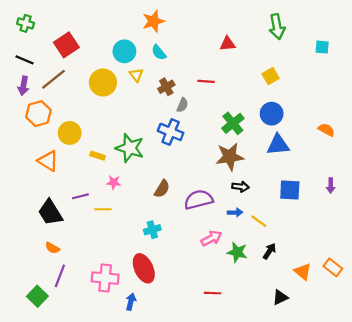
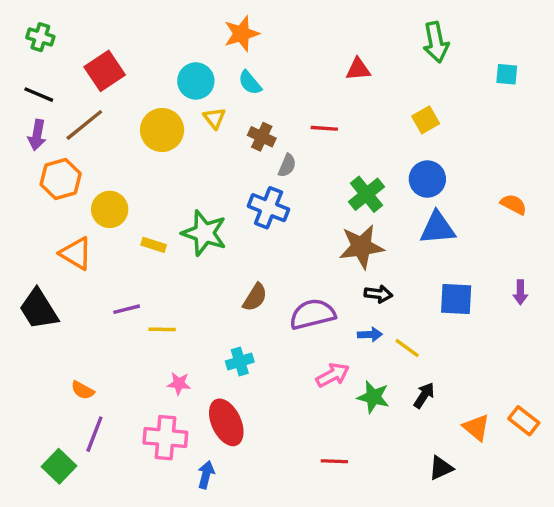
brown cross: (166, 87) -> (262, 137), turned -35
pink star: (114, 182) -> (179, 383), moved
black trapezoid: (50, 212) -> (39, 309), moved

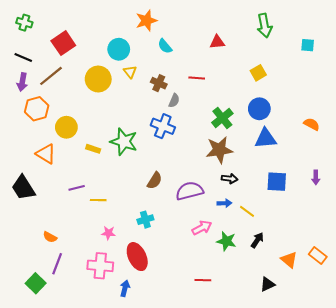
cyan semicircle: (250, 83) -> (165, 46), moved

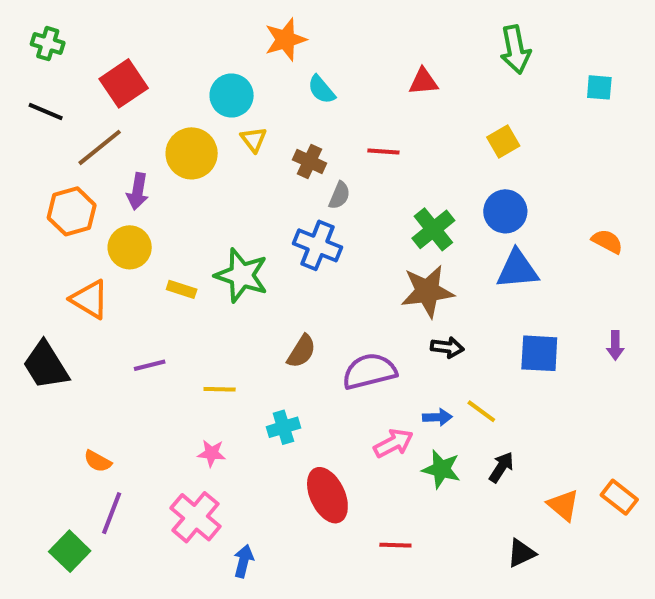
purple arrow: (22, 82) -> (138, 191), moved
yellow line: (98, 200) -> (220, 389), moved
blue arrow: (224, 203) -> (437, 417), moved
red ellipse: (137, 257) -> (327, 495), moved
pink cross: (100, 266) -> (196, 517), turned 35

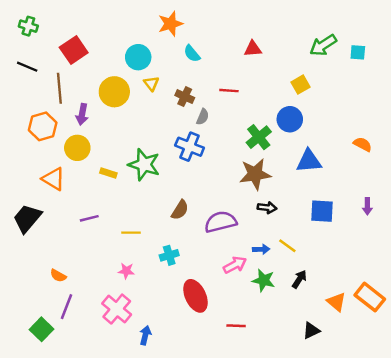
green arrow: (515, 50) -> (323, 45), moved, turned 68
brown line: (100, 147) -> (59, 88), turned -56
blue circle: (505, 211) -> (290, 119), moved
black trapezoid: (46, 365) -> (27, 218), turned 72
orange rectangle: (619, 497) -> (370, 297), size x1.4

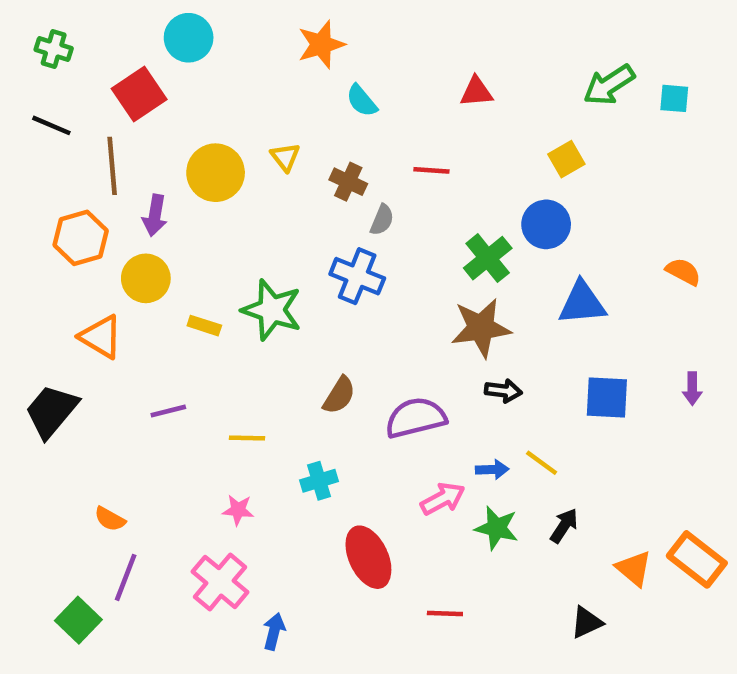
cyan circle: (138, 57) -> (189, 38), moved

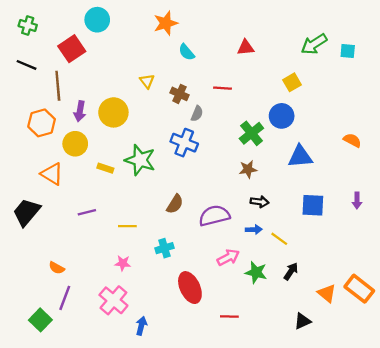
yellow circle: (216, 173) -> (113, 112), moved
brown star: (481, 328) -> (248, 169), size x0.6
blue arrow: (492, 469) -> (254, 230), moved

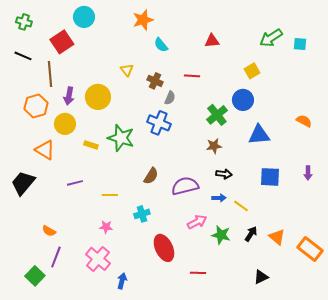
orange triangle: (327, 293) -> (277, 237), moved

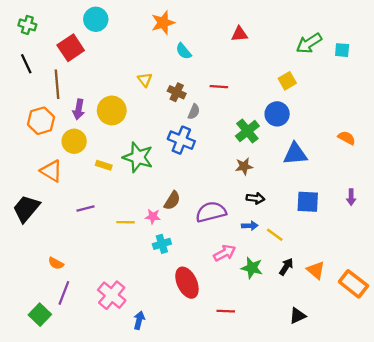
red triangle: (212, 41) -> (239, 34), moved
black line: (23, 56) -> (26, 64), turned 42
pink star: (106, 227) -> (153, 217), moved

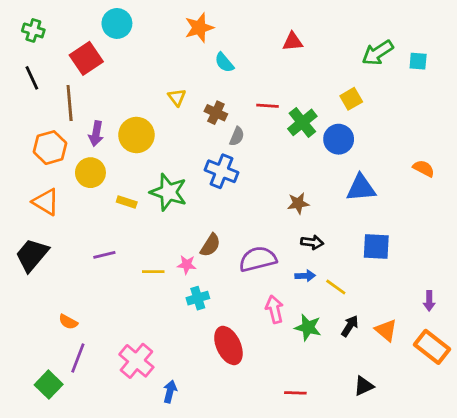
green cross: (247, 131) -> (302, 122), moved
orange triangle: (51, 171) -> (46, 202), moved
purple arrow: (351, 197) -> (429, 301), moved
pink arrow: (225, 253) -> (274, 309), turned -75
red line: (226, 311) -> (295, 393), moved

